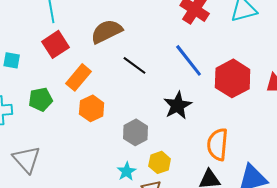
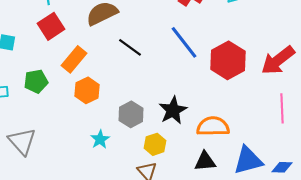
black star: (178, 105) -> (173, 110), moved
orange semicircle: (218, 144) -> (213, 126), turned 84
cyan star: (127, 171) -> (100, 139), moved

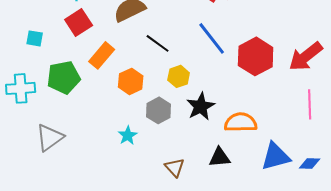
green pentagon: (36, 81) -> (64, 77), size x1.4
orange hexagon: (87, 90) -> (131, 81), moved
gray triangle: (22, 141) -> (50, 137), turned 36
yellow hexagon: (155, 144) -> (179, 76), moved
black triangle: (205, 161) -> (220, 157), moved

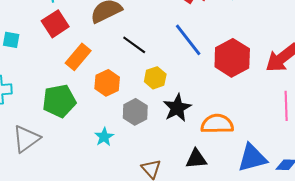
green pentagon: (64, 77) -> (59, 101), moved

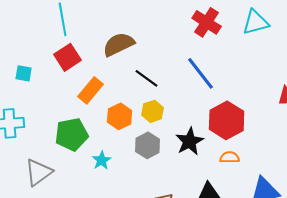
red hexagon: (232, 58) -> (227, 120), moved
yellow hexagon: (155, 78) -> (153, 111), moved
orange semicircle: (217, 124) -> (230, 157), size x0.6
cyan star: (104, 137) -> (102, 160), moved

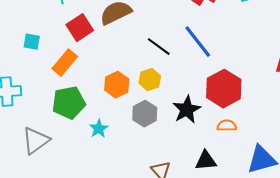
red square: (68, 57) -> (80, 28), moved
cyan square: (24, 73) -> (32, 42), moved
black line: (147, 78) -> (159, 47), moved
orange rectangle: (91, 90) -> (65, 63), moved

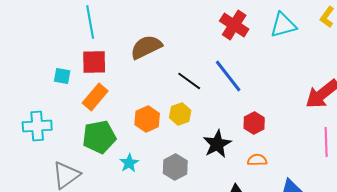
red square: (80, 28) -> (94, 62), moved, turned 32
red hexagon: (224, 89) -> (254, 123), size x0.6
gray hexagon: (145, 114) -> (175, 167), moved

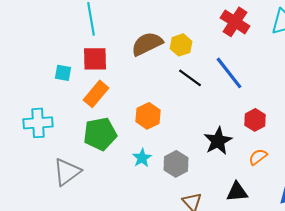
yellow hexagon: (180, 114) -> (181, 45), moved
orange semicircle: (257, 160) -> (258, 157), turned -36
cyan star: (129, 163) -> (142, 158), moved

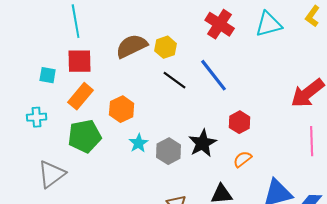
orange hexagon: (148, 116) -> (122, 109), moved
cyan cross: (38, 123) -> (37, 117), moved, size x0.7
cyan star: (142, 158) -> (139, 143), moved
gray hexagon: (176, 164) -> (169, 151), moved

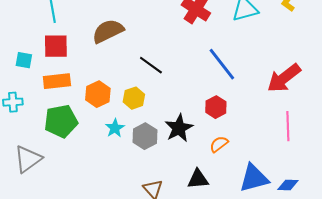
yellow hexagon: (166, 47) -> (134, 98), moved
blue line: (214, 75) -> (222, 64), moved
orange rectangle: (81, 96) -> (57, 81), turned 44

